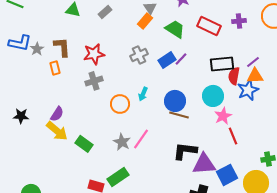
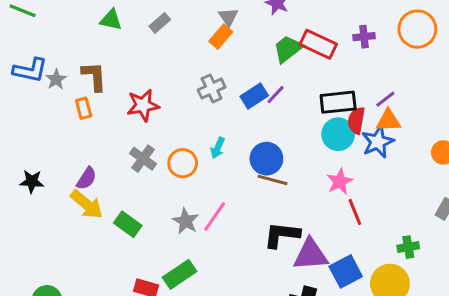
green trapezoid: (175, 29) -> (288, 49), moved, turned -70
red star: (94, 54) -> (143, 105), moved
gray cross: (94, 81) -> (143, 159), moved, turned -36
cyan circle: (213, 96) -> (338, 134), moved

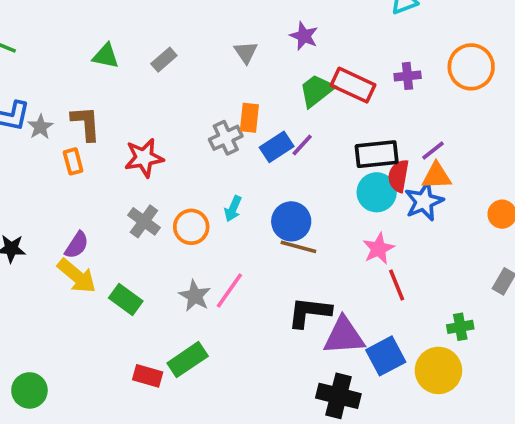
orange rectangle: (221, 37) -> (249, 118), moved, turned -35

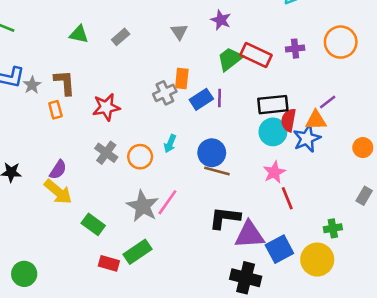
purple line: (302, 145) -> (220, 98), turned -42
purple line: (433, 150) -> (328, 102), moved
gray star: (195, 296) -> (143, 206), size x1.4
green rectangle: (126, 300) -> (93, 224), moved

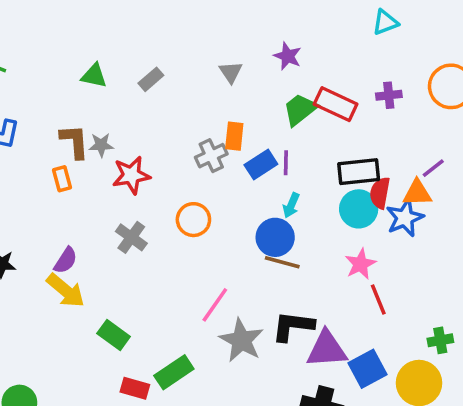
gray star: (32, 85) -> (101, 145), moved, turned 30
cyan arrow: (170, 144) -> (291, 205), moved
orange circle: (140, 157) -> (193, 220), moved
gray star: (143, 206) -> (241, 340), moved

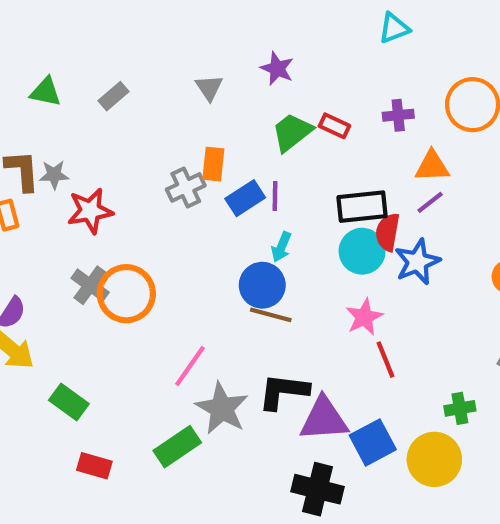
red rectangle: (336, 104) -> (334, 126), size x0.6
purple line: (433, 168) -> (430, 202), moved
orange triangle: (417, 193) -> (432, 166), moved
orange circle: (193, 220) -> (126, 294), moved, size x1.4
green rectangle: (174, 372) -> (177, 447), moved

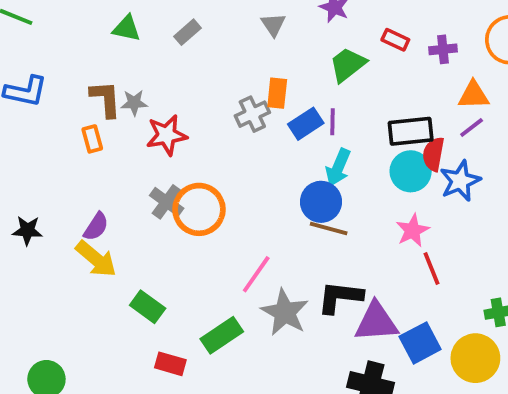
red rectangle: (334, 126) -> (395, 40), moved
cyan arrow: (281, 247) -> (338, 168), size x1.4
green rectangle: (177, 447) -> (222, 335), moved

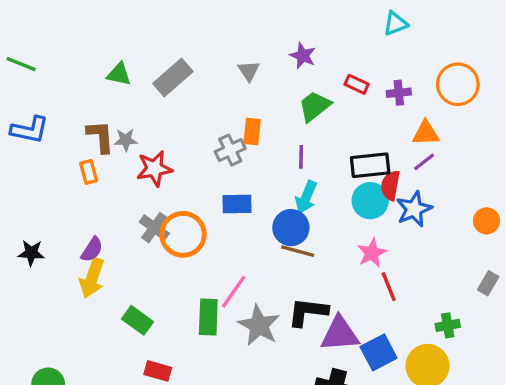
gray rectangle: (188, 32) -> (173, 78), size x1.6
blue rectangle: (306, 124) -> (237, 204), moved, turned 32
yellow arrow: (96, 259) -> (92, 278), turned 69
green rectangle: (222, 335) -> (208, 317), moved, turned -54

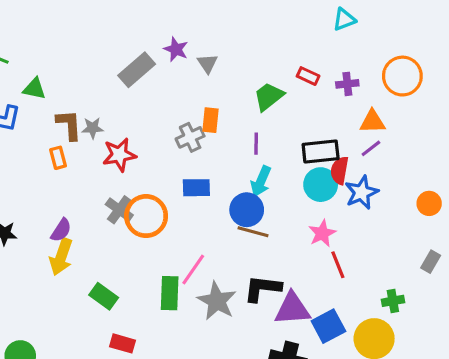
purple star: (303, 56) -> (176, 49), moved
green triangle: (119, 74) -> (34, 89), moved

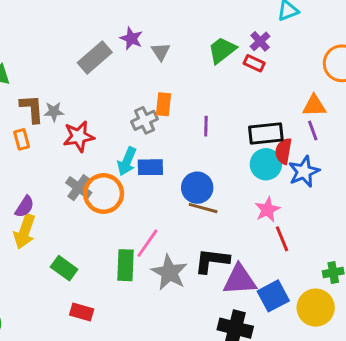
purple cross: (347, 84) -> (260, 41), moved, turned -36
green trapezoid: (269, 96) -> (222, 50), moved
purple line: (371, 148) -> (313, 131), turned -72
cyan arrow: (261, 181) -> (127, 161), moved

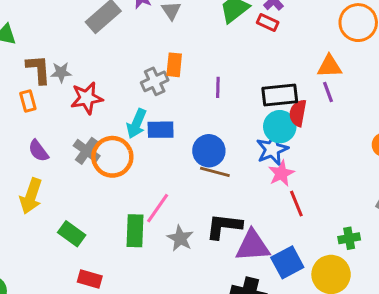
blue star: (304, 172) -> (272, 149), moved
purple semicircle: (25, 207) -> (38, 151), moved, turned 110
gray star: (169, 272) -> (180, 238), size x0.7

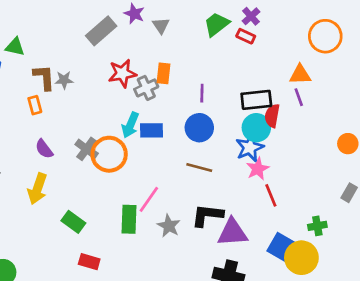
red star: (87, 98) -> (122, 73), moved
blue circle: (209, 151) -> (199, 128), moved
blue square: (287, 262) -> (282, 247), moved, turned -32

